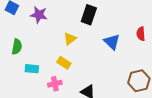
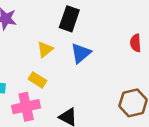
blue triangle: (112, 42) -> (81, 53), moved, turned 36
pink cross: (55, 84) -> (26, 107), size x1.5

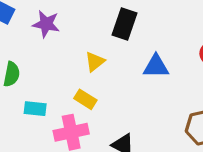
blue triangle: (81, 53) -> (156, 66), moved, turned 40

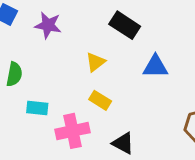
black rectangle: (125, 24) -> (125, 25), turned -76
yellow rectangle: (85, 99) -> (100, 100), moved

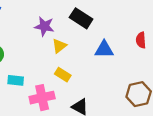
purple star: (48, 25) -> (44, 26), moved

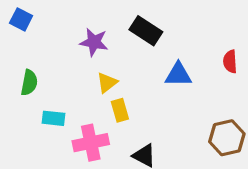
yellow triangle: (59, 46) -> (107, 83), moved
yellow rectangle: (63, 75) -> (120, 110), turned 42

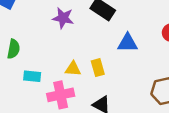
yellow triangle: (107, 83) -> (73, 69), moved, turned 42
yellow rectangle: (120, 110) -> (98, 68), moved

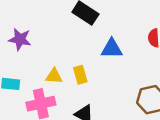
purple star: (63, 18) -> (20, 39), moved

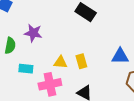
blue triangle: (112, 48) -> (120, 56), moved

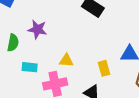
yellow rectangle: (81, 61) -> (104, 68), moved

